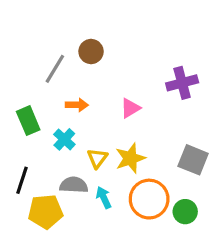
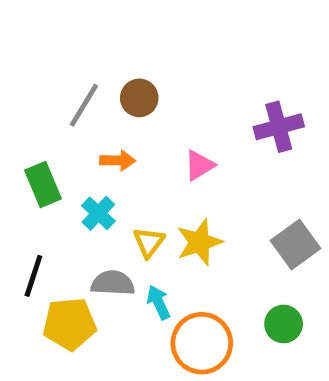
brown circle: (91, 52) -> (139, 98), moved
gray square: (193, 160) -> (296, 245), turned 32
orange circle: (149, 199) -> (202, 343), moved

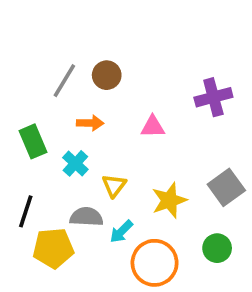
pink triangle: (199, 165) -> (153, 127), turned 30
yellow star: (199, 242) -> (169, 200), moved
cyan arrow: (158, 302) -> (121, 232), turned -110

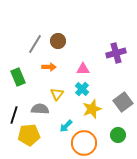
cyan cross: (75, 163) -> (82, 89), moved
yellow triangle: (114, 186) -> (57, 94), moved
gray semicircle: (86, 217) -> (40, 109), moved

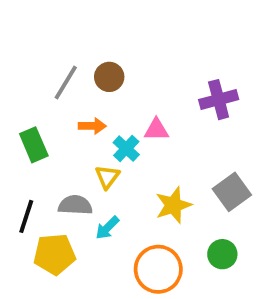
cyan cross: (82, 89) -> (126, 149), moved
cyan arrow: (66, 126) -> (107, 228), moved

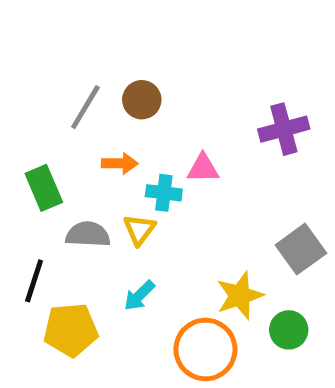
cyan cross: (126, 149) -> (164, 193), turned -36
gray semicircle: (75, 205) -> (88, 234), moved
yellow star: (173, 205) -> (240, 296), moved

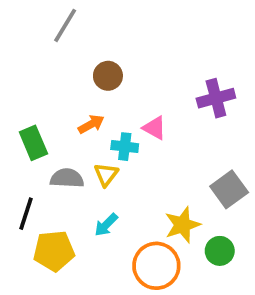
gray line: (85, 107) -> (65, 25), moved
orange arrow: (120, 163) -> (91, 124), turned -30
pink triangle: (203, 168) -> (155, 128), turned 30

